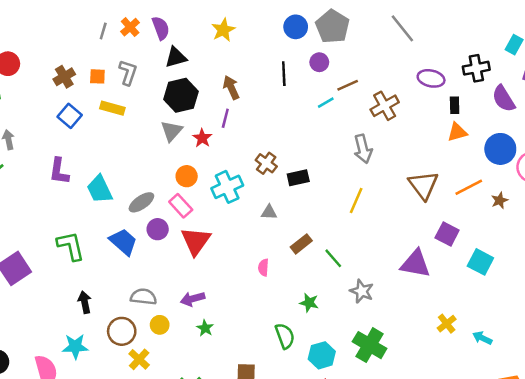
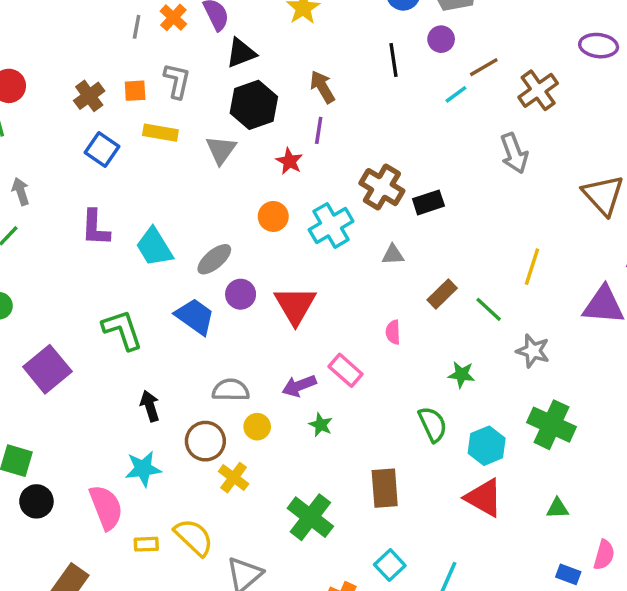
gray triangle: (171, 131) -> (221, 150), moved
brown cross: (266, 163) -> (382, 187), size x1.4
yellow line: (356, 200) -> (532, 267), moved
pink rectangle: (181, 206) -> (346, 370), moved

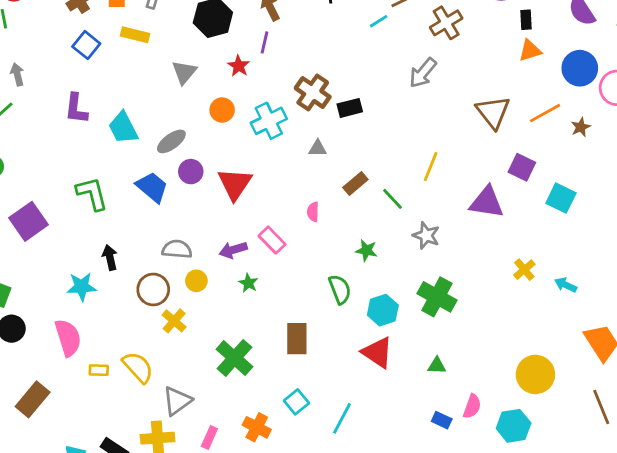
gray triangle: (221, 150) -> (184, 72), moved
gray arrow: (514, 153) -> (423, 73), turned 56
cyan star: (143, 469) -> (82, 287), moved

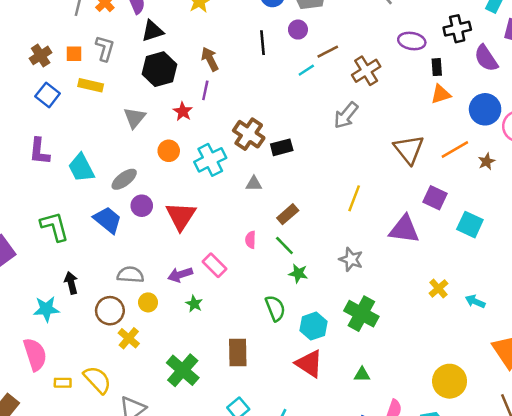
green line: (393, 199) -> (284, 246), moved

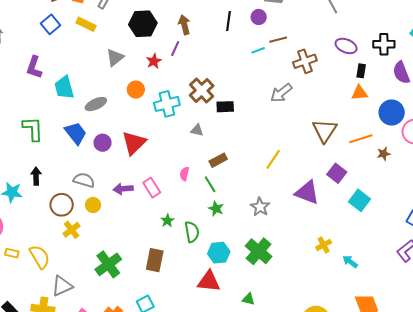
purple circle: (142, 206) -> (103, 143), moved
green star: (194, 304) -> (167, 221), moved
red triangle: (309, 364) -> (209, 281), turned -40

